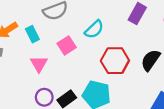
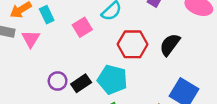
pink triangle: (39, 64) -> (31, 39), moved

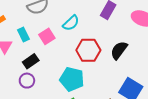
cyan rectangle: (47, 15) -> (23, 35), moved
black rectangle: (81, 83) -> (31, 61), moved

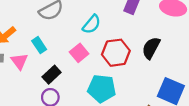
pink square: (47, 36) -> (79, 53), moved

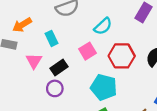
pink triangle: (19, 61) -> (34, 61), moved

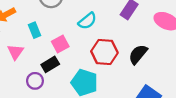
pink square: (87, 51) -> (60, 44), moved
black rectangle: (59, 68) -> (50, 64), moved

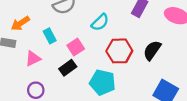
pink triangle: (15, 52) -> (33, 58), turned 35
purple circle: (35, 81) -> (36, 90), moved

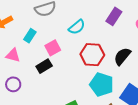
cyan rectangle: (50, 36) -> (30, 36), turned 56
pink triangle: (33, 58) -> (13, 55), turned 35
cyan pentagon: (103, 82) -> (102, 85), moved

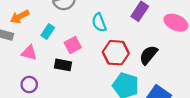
cyan semicircle: (77, 27) -> (99, 23), turned 108
black rectangle: (44, 66) -> (63, 65), turned 42

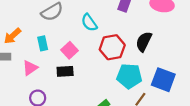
cyan rectangle: (48, 32) -> (43, 43), turned -32
pink triangle: (29, 53) -> (30, 68), turned -35

